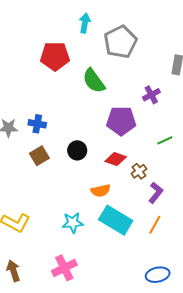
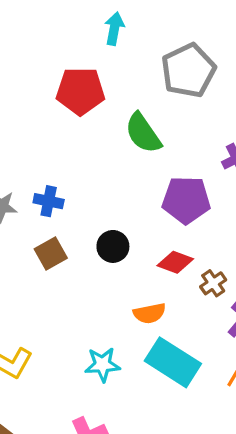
cyan arrow: (85, 23) -> (114, 29), moved

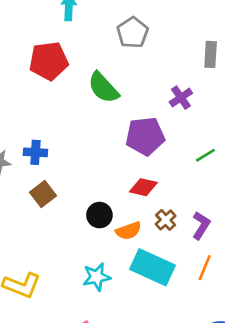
gray pentagon: (188, 70) -> (133, 33), size x0.7
black circle: (113, 246) -> (99, 215), moved
brown cross: (213, 283) -> (166, 220), moved

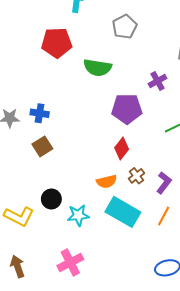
green semicircle: (103, 88) -> (98, 68), turned -44
red diamond: (143, 187) -> (122, 148), turned -70
black circle: (99, 215) -> (51, 199), moved

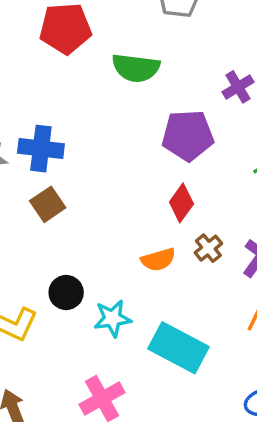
blue cross: (40, 113) -> (41, 149), size x1.4
cyan rectangle: (123, 212) -> (178, 348), moved

